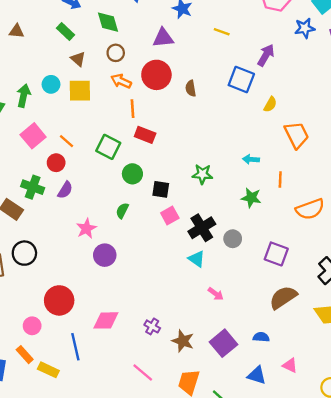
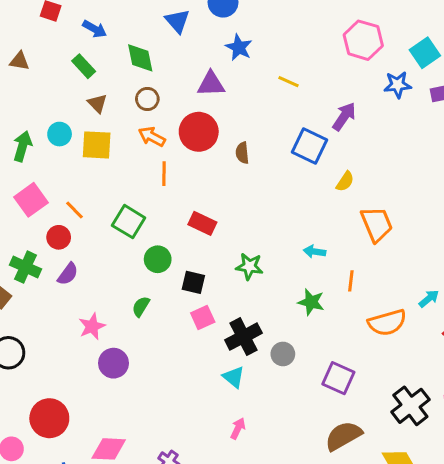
red rectangle: (145, 135) -> (202, 223), moved
pink arrow: (216, 294) -> (238, 428), moved, turned -105

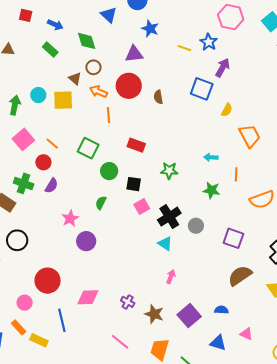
blue star: (398, 85) -> (209, 42), moved, turned -30
brown triangle: (97, 103) -> (75, 79), moved

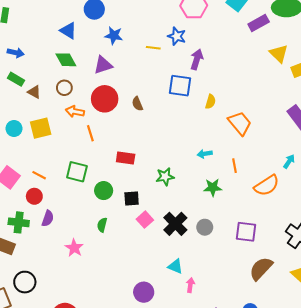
green diamond: (87, 41) -> (66, 60), moved
brown triangle: (75, 79) -> (34, 92), moved
purple circle: (86, 241) -> (144, 292), moved
cyan triangle: (165, 243) -> (175, 266), moved

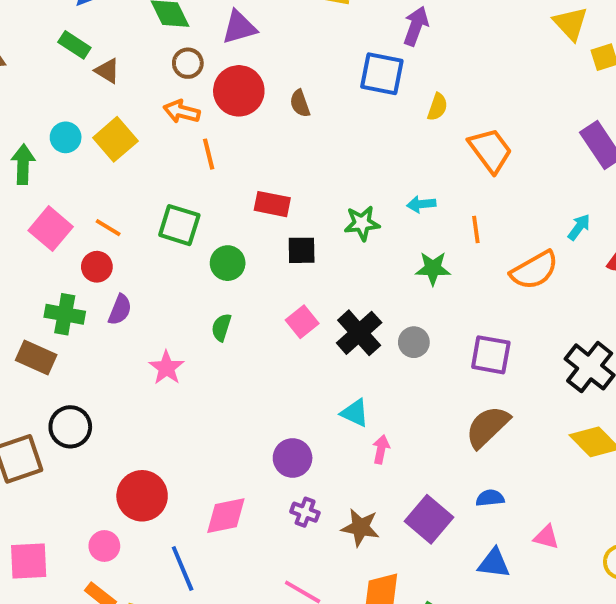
brown circle: (64, 88) -> (188, 63), moved
yellow square: (41, 128) -> (115, 139), turned -30
green star: (165, 177) -> (362, 223), moved
black square: (132, 198) -> (302, 250), moved
brown semicircle: (261, 269) -> (488, 427), moved

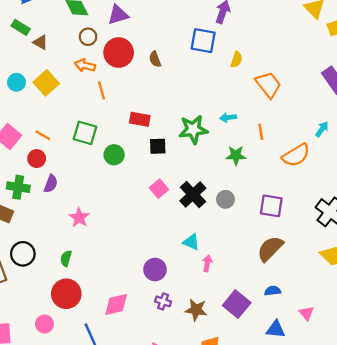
green star: (362, 223) -> (193, 129), size x1.4
green semicircle: (221, 327) -> (66, 258), moved
pink triangle: (546, 537) -> (306, 313), turned 35

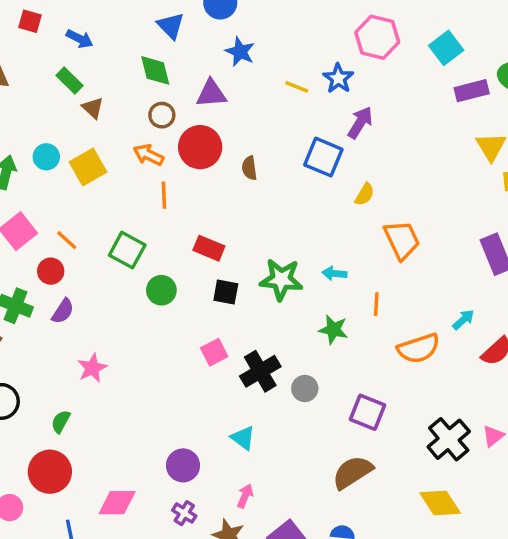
pink arrow: (207, 263) -> (245, 496), moved

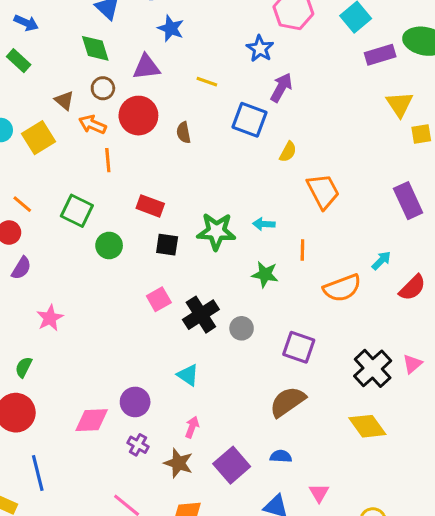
yellow line: (297, 87) -> (207, 82), moved
brown triangle: (93, 108) -> (64, 100), moved
pink diamond: (117, 503) -> (92, 420), moved

